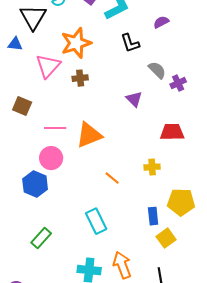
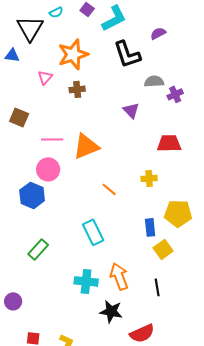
black L-shape: (130, 43) -> (127, 54), size x1.4
pink triangle: (48, 66) -> (45, 77), size x0.6
gray semicircle: (157, 70) -> (154, 81), turned -48

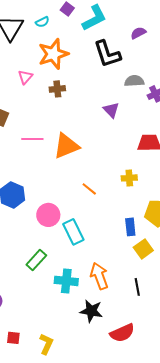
cyan semicircle: (56, 12) -> (42, 22), moved
pink circle: (48, 169) -> (48, 215), moved
green rectangle: (38, 249) -> (36, 260), moved

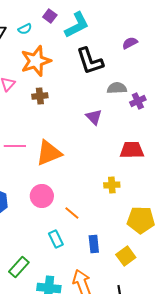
purple semicircle: (138, 33) -> (130, 43), moved
orange line: (89, 189) -> (72, 213), moved
pink circle: (48, 215) -> (42, 196), moved
blue rectangle: (130, 227) -> (94, 244), moved
cyan rectangle: (73, 232) -> (56, 239), size x0.7

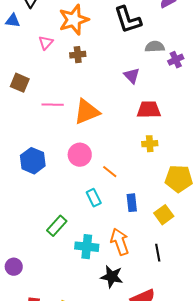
red trapezoid: (132, 150) -> (149, 110), moved

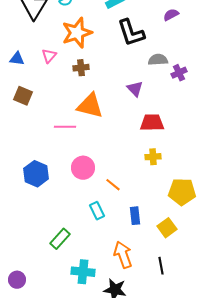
blue triangle: (13, 21) -> (17, 59), moved
pink line: (53, 105) -> (65, 127), moved
orange triangle: (87, 112) -> (90, 106), moved, turned 36
cyan cross: (87, 247) -> (83, 272), moved

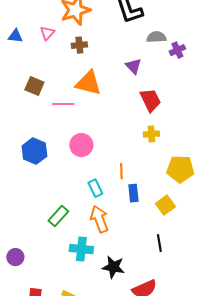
brown square: (23, 96) -> (34, 86), moved
red trapezoid: (152, 123) -> (150, 100), turned 65
orange line: (113, 185) -> (121, 171), moved, turned 49
orange arrow: (123, 255) -> (99, 219), moved

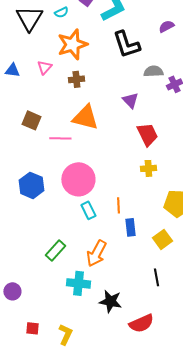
pink circle: (81, 145) -> (78, 179), size x1.4
cyan rectangle: (95, 188) -> (88, 210), moved
orange arrow: (99, 219) -> (96, 253), turned -132

